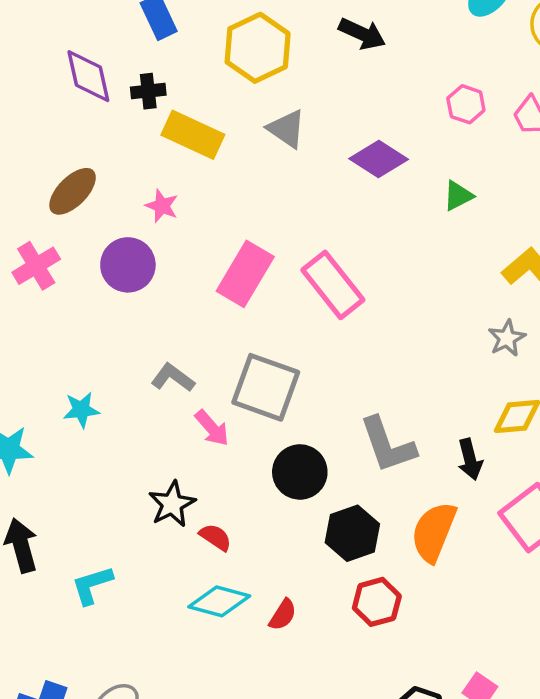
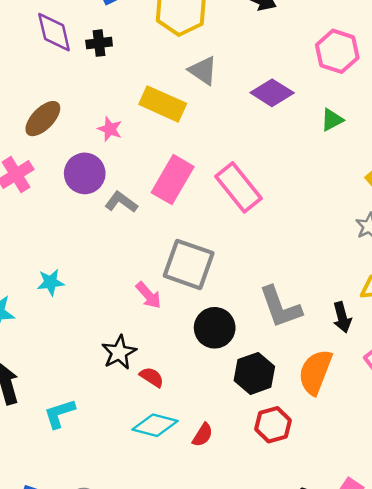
pink hexagon: (466, 104) -> (337, 51), size x1.5
yellow rectangle: (193, 135) -> (163, 104), moved
gray L-shape: (173, 378) -> (121, 202), moved

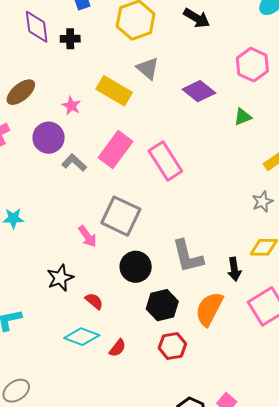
red semicircle: (152, 377) -> (94, 301), moved

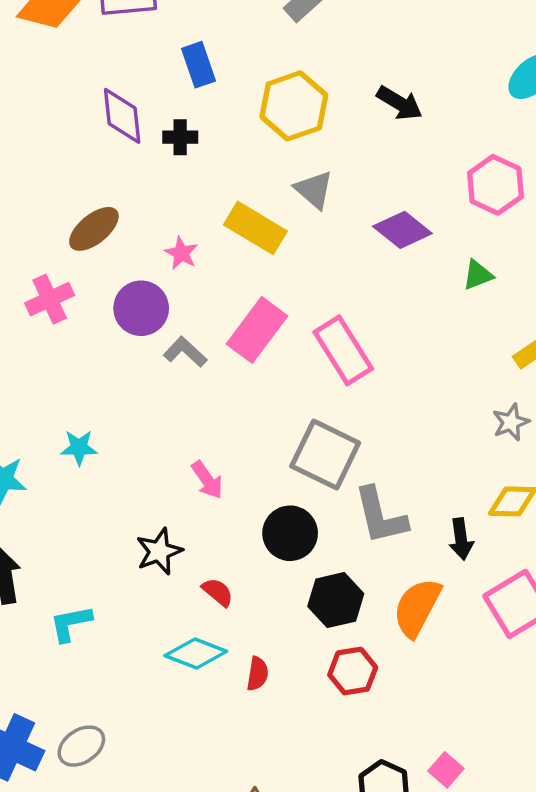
gray square: (121, 216) -> (325, 455), moved
red semicircle: (118, 348) -> (258, 674), turned -30

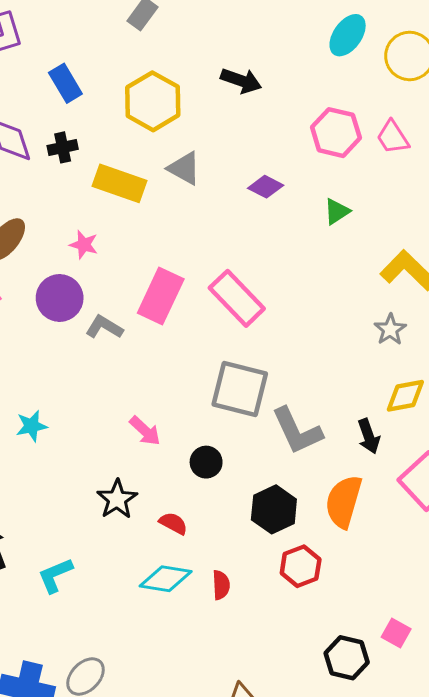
yellow rectangle: (255, 228) -> (119, 183), moved
purple diamond: (402, 230) -> (266, 187), size x0.7
black circle: (290, 533) -> (206, 462), moved, size x0.7

